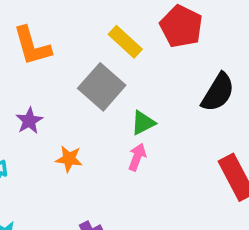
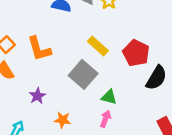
red pentagon: (181, 26) -> (136, 53), moved
green triangle: (143, 123) -> (109, 97), turned 42

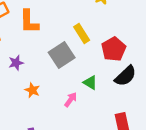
green triangle: (109, 97) -> (90, 83), moved

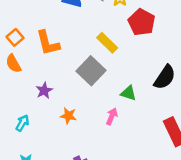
red pentagon: (114, 49) -> (142, 22), moved

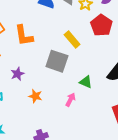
gray square: (91, 71) -> (57, 61), turned -30

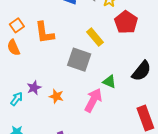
purple star: (17, 74) -> (34, 88), moved
pink arrow: (71, 100) -> (93, 100), size x1.6

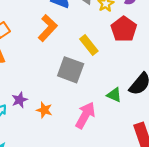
orange L-shape: (44, 33) -> (48, 28), moved, turned -130
green triangle: (109, 82) -> (114, 95), moved

